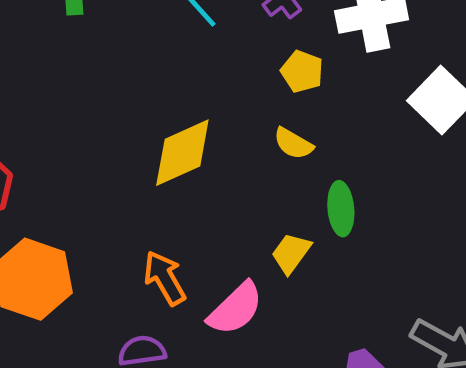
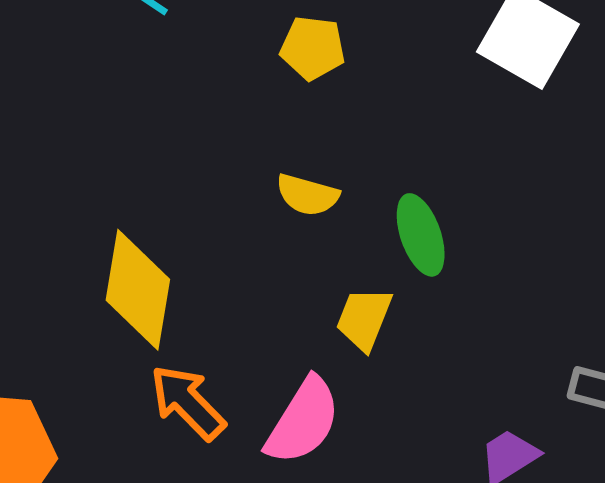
yellow semicircle: (293, 143) -> (307, 195), moved
yellow diamond: (182, 153) -> (138, 290), moved, turned -42

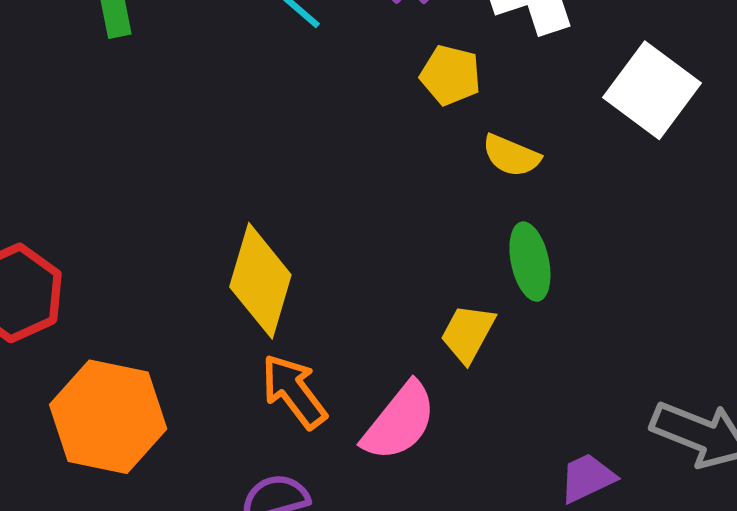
yellow semicircle: (307, 195) -> (511, 156), moved

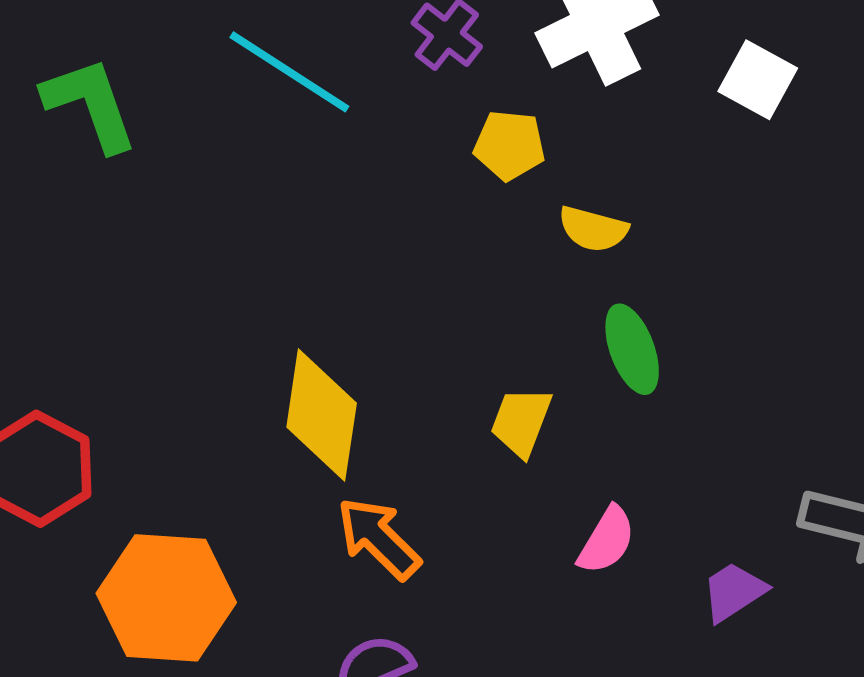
white square: (652, 90) -> (758, 80), moved, size x0.7
yellow trapezoid: (468, 333) -> (521, 422), moved
pink semicircle: (399, 422) -> (607, 540), moved, size x0.7

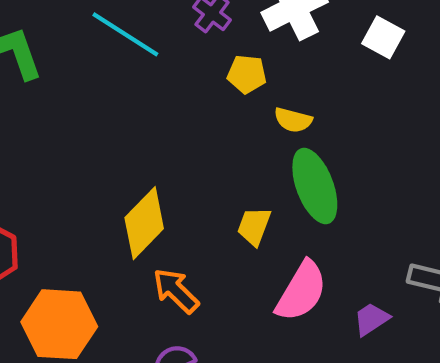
green ellipse: (632, 349) -> (315, 186), size x1.5
yellow diamond: (322, 415) -> (144, 223), turned 36
pink semicircle: (607, 540) -> (301, 291), size x1.6

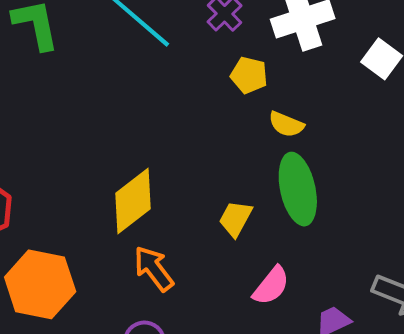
pink semicircle: (301, 291) -> (271, 286), size x0.7

